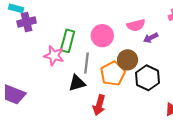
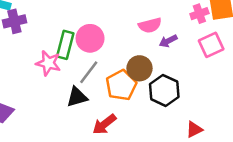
pink circle: (102, 36) -> (90, 38), moved
gray line: (86, 63) -> (89, 72), turned 30
red arrow: (99, 105) -> (104, 124), turned 36

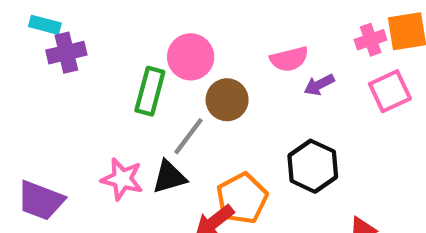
pink circle: (90, 38) -> (191, 57), moved
pink star: (48, 63) -> (122, 179), moved
brown circle: (140, 68) -> (227, 100), moved
orange pentagon: (121, 85) -> (242, 198), moved

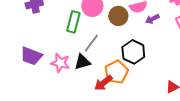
brown circle: (227, 100) -> (118, 16), moved
black hexagon: (313, 166) -> (133, 52), moved
purple trapezoid: (41, 200) -> (31, 56), moved

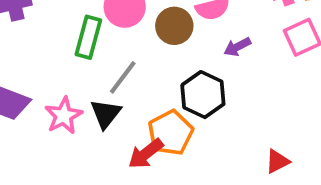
purple arrow: (152, 19) -> (237, 47), moved
black triangle: (82, 62) -> (106, 114), turned -36
pink star: (60, 63) -> (64, 116), turned 30

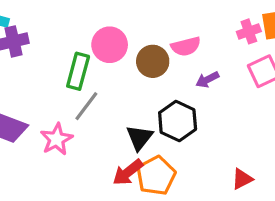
gray line: (123, 77) -> (86, 106), moved
black triangle: (106, 114) -> (139, 138), moved
orange pentagon: (170, 133) -> (156, 176), moved

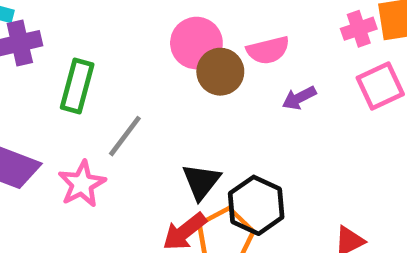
pink circle: (110, 45) -> (196, 43), moved
green rectangle: (78, 71) -> (77, 86), moved
black hexagon: (178, 121) -> (256, 205), moved

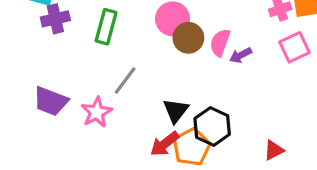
pink semicircle: (268, 50) -> (220, 43), moved, turned 124
green rectangle: (77, 86) -> (106, 27), moved

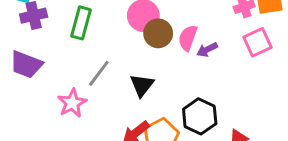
purple trapezoid: (51, 101) -> (26, 64), moved
black triangle: (176, 111) -> (142, 85), moved
black hexagon: (212, 126) -> (200, 116), moved

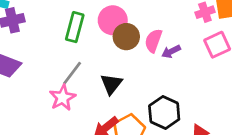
green rectangle: (81, 23) -> (75, 27), moved
pink star: (72, 103) -> (63, 98), moved

